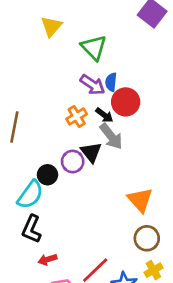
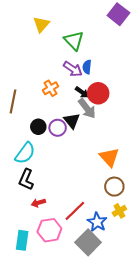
red circle: (126, 102) -> (98, 93), moved
orange cross: (77, 116) -> (50, 88), moved
black circle: (47, 175) -> (38, 127), moved

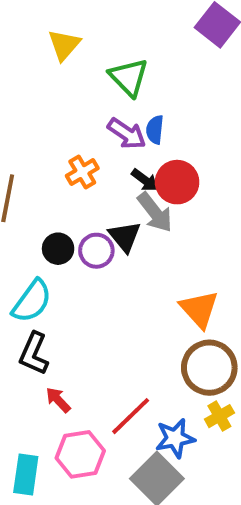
brown circle: (114, 187) -> (209, 368), size x1.4
red arrow: (38, 203) -> (58, 400), turned 64
blue star: (97, 222) -> (175, 438), turned 30

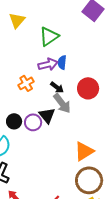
green triangle: (129, 77) -> (49, 36), turned 40
purple arrow: (127, 134) -> (48, 64), turned -48
red circle: (177, 182) -> (88, 88), moved
orange triangle: (199, 309) -> (84, 151), turned 40

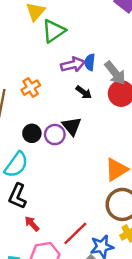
green triangle: (49, 36) -> (54, 31), moved
orange cross: (26, 83) -> (31, 88), moved
gray arrow: (62, 103) -> (115, 73), moved

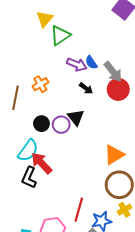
blue semicircle: (90, 62) -> (91, 62), turned -40
purple arrow: (73, 65) -> (77, 64), turned 36
red arrow: (32, 224) -> (41, 163), moved, size x1.6
red line: (75, 233) -> (79, 210), turned -30

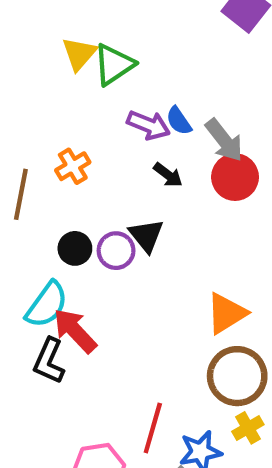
yellow triangle: (45, 19) -> (79, 54), moved

